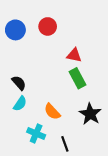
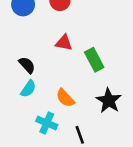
red triangle: (74, 55) -> (64, 43), moved

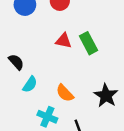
green rectangle: (94, 60) -> (88, 43), moved
black semicircle: (27, 65) -> (16, 62), moved

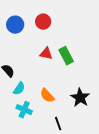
cyan cross: (47, 117) -> (24, 110), moved

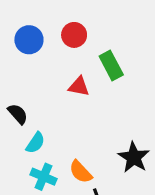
green rectangle: (66, 56) -> (111, 66), moved
orange semicircle: (47, 96) -> (81, 172), moved

